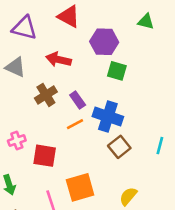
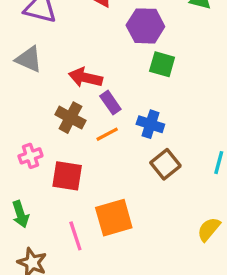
red arrow: (59, 60) -> (85, 78), moved
brown cross: (46, 95) -> (70, 118), moved, turned -30
blue cross: (108, 116) -> (150, 124), size x0.7
yellow semicircle: (128, 196) -> (209, 229), moved

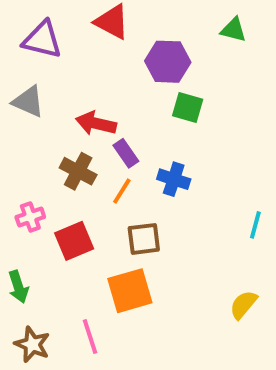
orange line: (107, 134) -> (122, 191), turned -30
brown square: (165, 164) -> (144, 239), moved, turned 32
red square: (67, 176) -> (74, 241), turned -32
pink line: (75, 236) -> (90, 337), moved

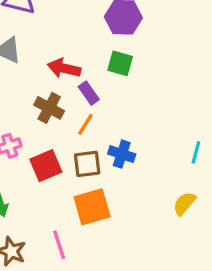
green square: (188, 107) -> (120, 63), moved
blue cross: (174, 179) -> (122, 154), moved
brown square: (144, 239) -> (87, 164), moved
yellow semicircle: (243, 305) -> (184, 203), moved

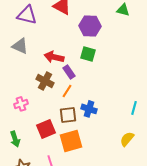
red square: (46, 166) -> (46, 129), moved

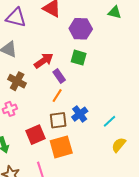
red arrow: (54, 57) -> (44, 61), turned 132
brown cross: (45, 81) -> (17, 81), moved
cyan line: (134, 108) -> (109, 121), moved, turned 32
blue cross: (89, 109) -> (80, 114), turned 35

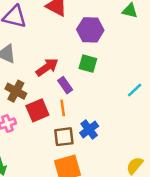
orange line: (57, 96) -> (63, 108), turned -40
cyan line: (109, 121) -> (135, 90), moved
red square: (36, 135) -> (37, 110), moved

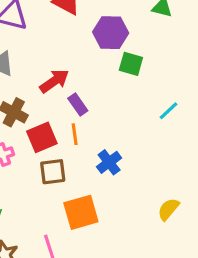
green square: (88, 64) -> (131, 64), moved
brown square: (64, 137) -> (53, 172), moved

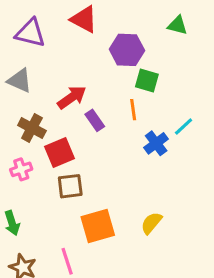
orange line: (75, 134) -> (133, 110), moved
blue cross: (109, 162) -> (156, 143), moved
yellow semicircle: (168, 209) -> (151, 223), moved

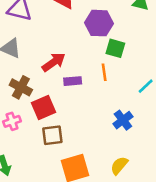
purple rectangle: (95, 120) -> (73, 81), turned -60
blue cross: (156, 143) -> (123, 120), moved

